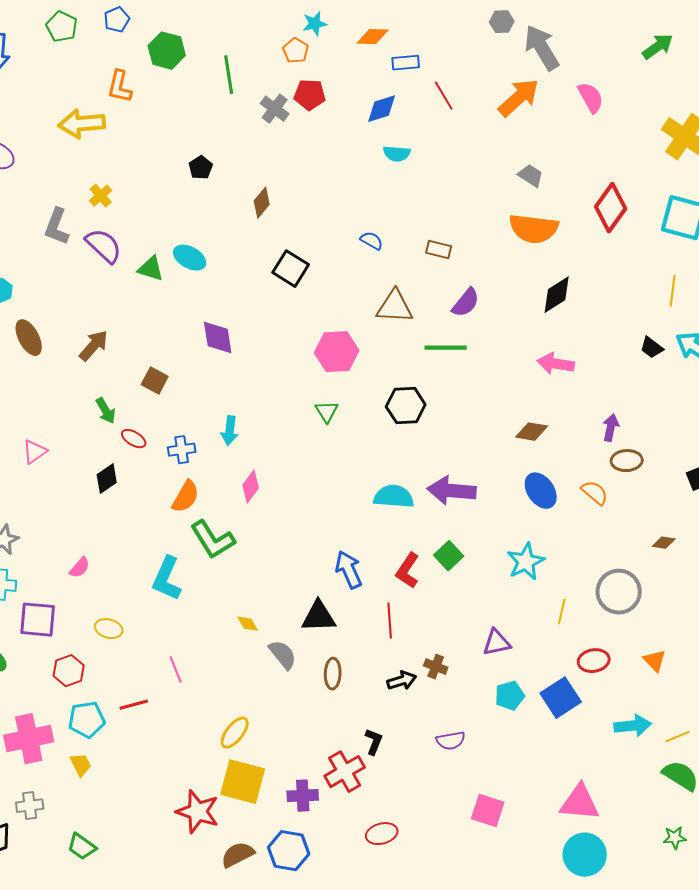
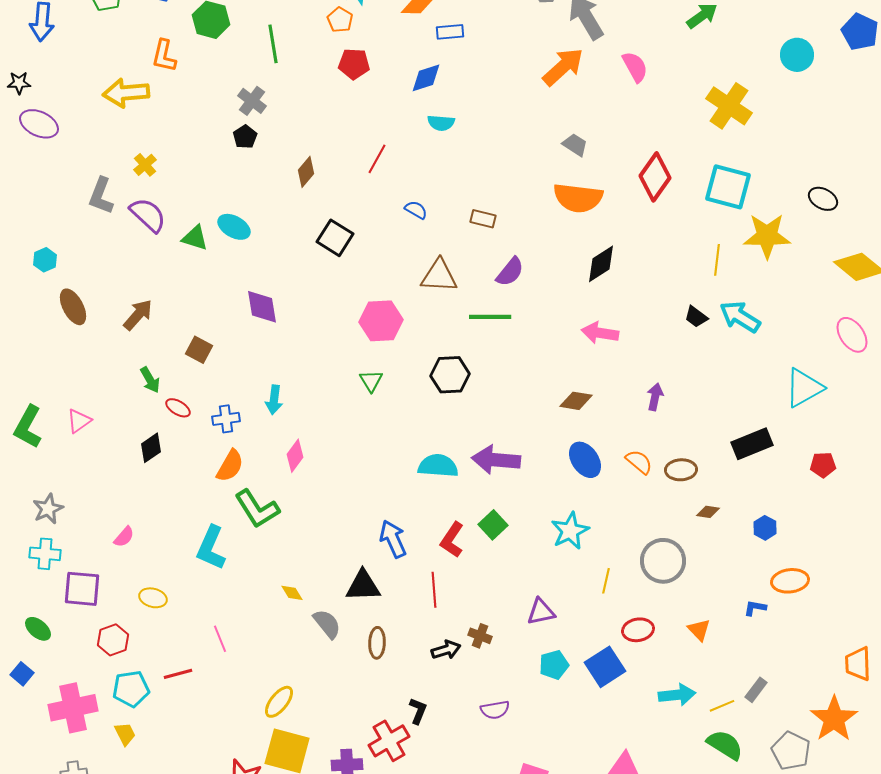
red line: (444, 96) -> (377, 159), moved, turned 60
gray cross: (275, 109) -> (252, 101), moved
brown ellipse: (627, 461) -> (681, 470), moved

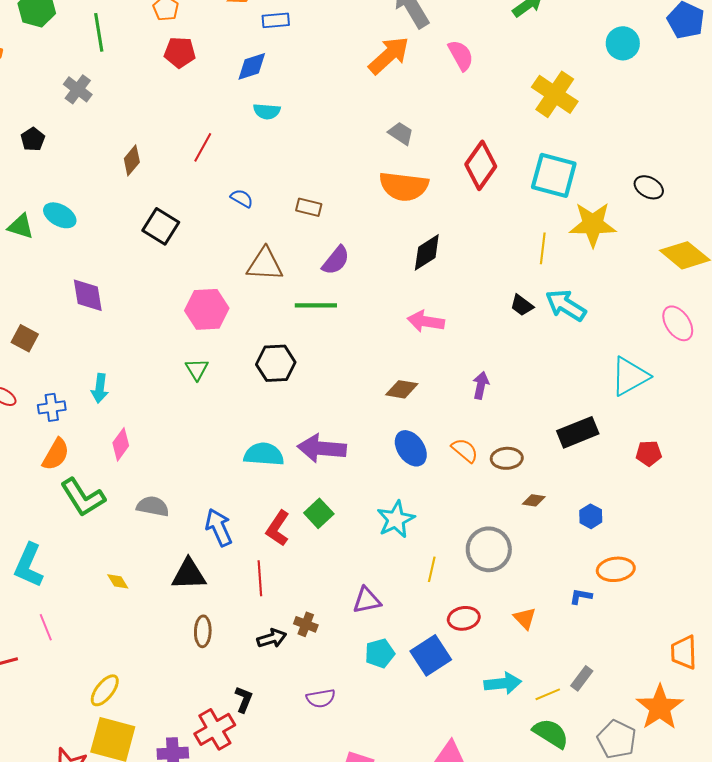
black pentagon: (245, 137) -> (33, 139), moved
cyan L-shape: (211, 548) -> (29, 565), moved
gray semicircle: (327, 624) -> (153, 506), moved, turned -40

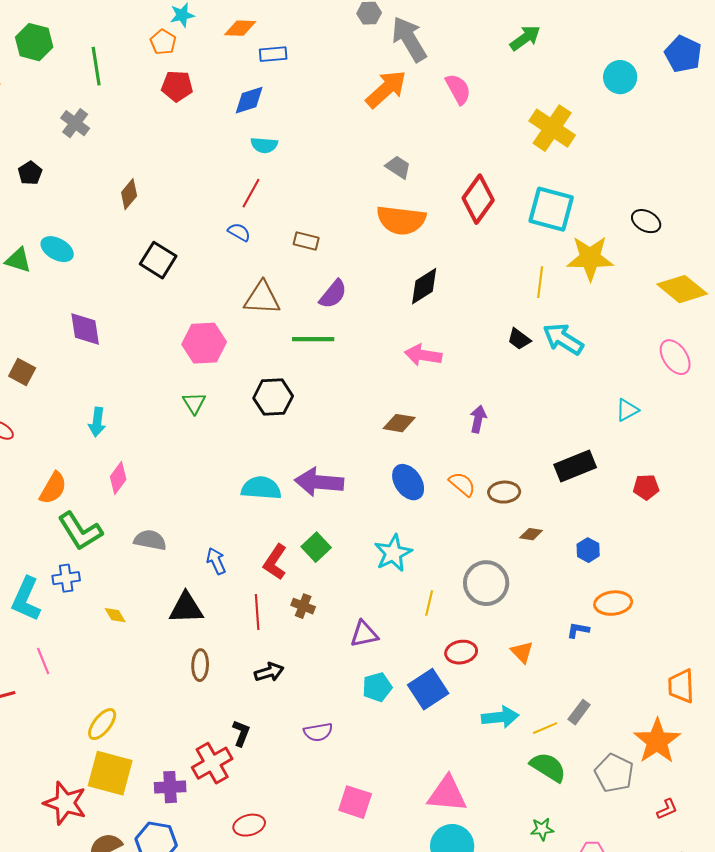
red line: (203, 147) -> (251, 193), moved
cyan triangle: (630, 376) -> (627, 410), size x0.6
blue cross: (52, 407) -> (66, 578), moved
blue arrow: (219, 527) -> (216, 561), size x0.7
brown cross: (306, 624) -> (303, 606), moved

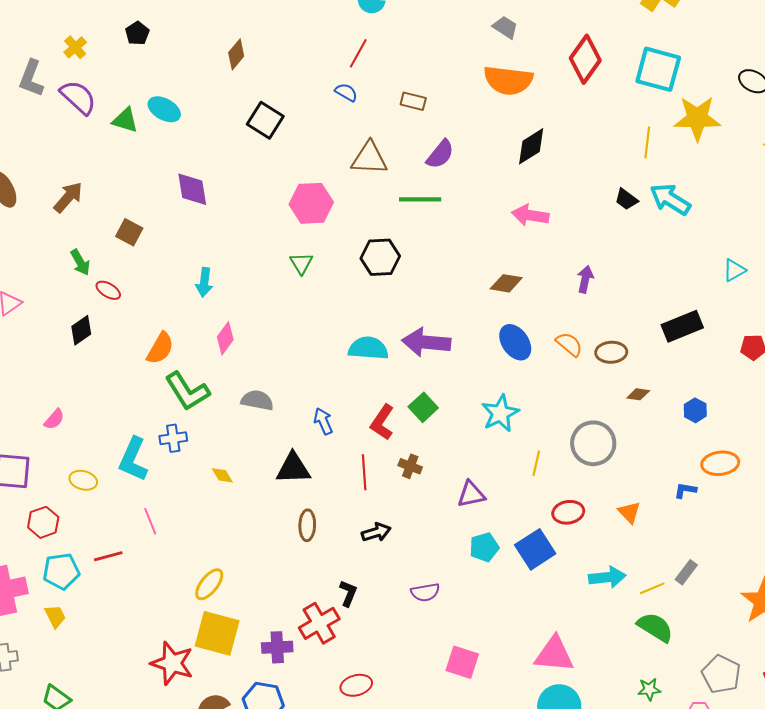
gray pentagon: (614, 773) -> (721, 674), moved

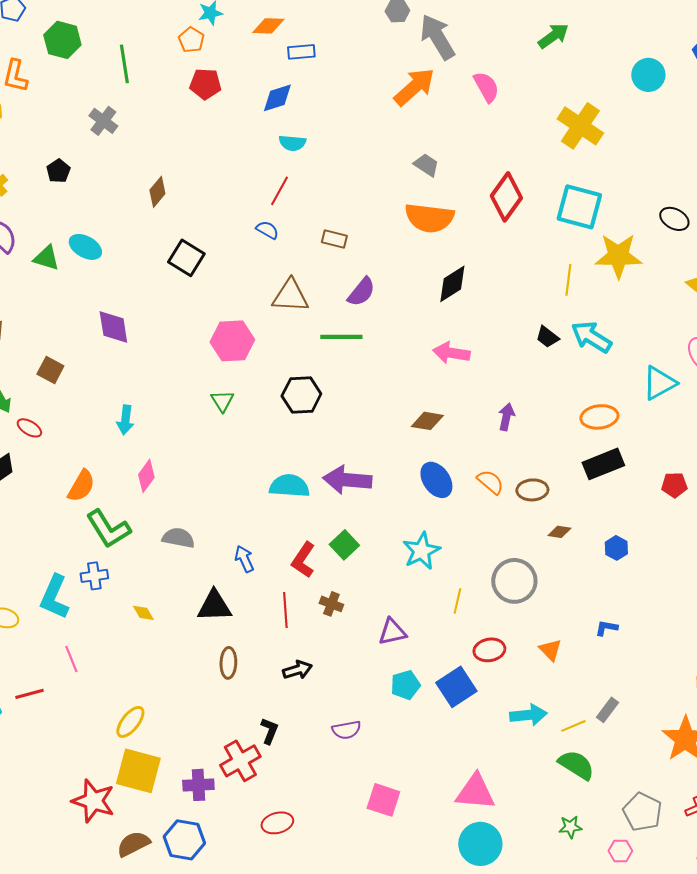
cyan triangle: (734, 270) -> (659, 383), moved, size x1.5
orange ellipse: (720, 463) -> (599, 417), moved

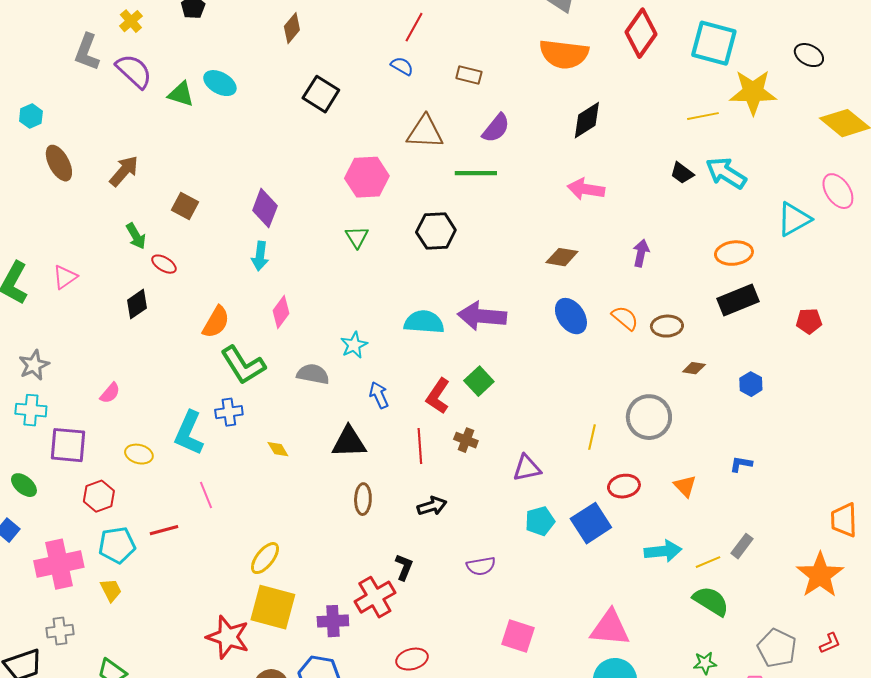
yellow line: (568, 280) -> (703, 116), turned 72
purple diamond: (113, 327) -> (265, 208), moved, turned 30
cyan star: (421, 551) -> (354, 345), moved, size x0.7

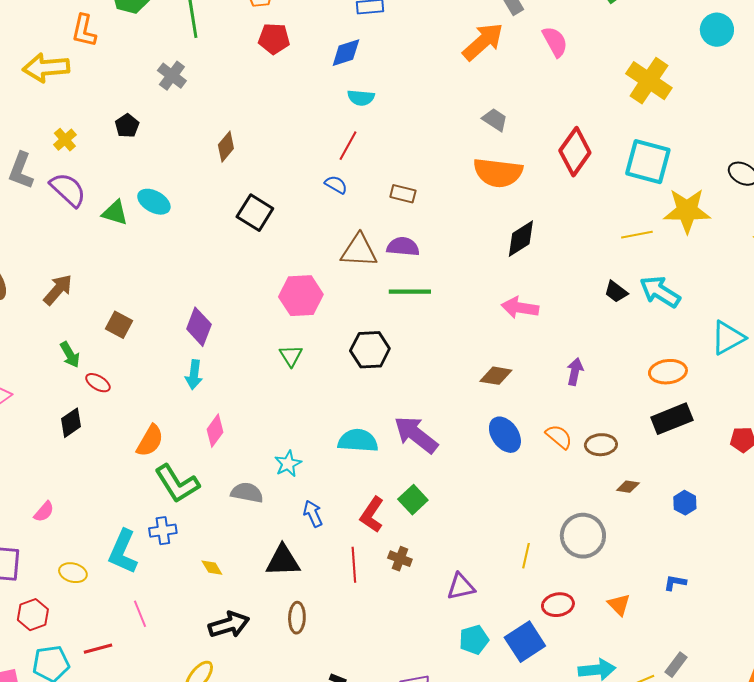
purple semicircle: (496, 128) -> (403, 247), moved, turned -124
purple arrow: (482, 316) -> (416, 435), turned 33
black arrow: (432, 506) -> (229, 625), moved, size x1.4

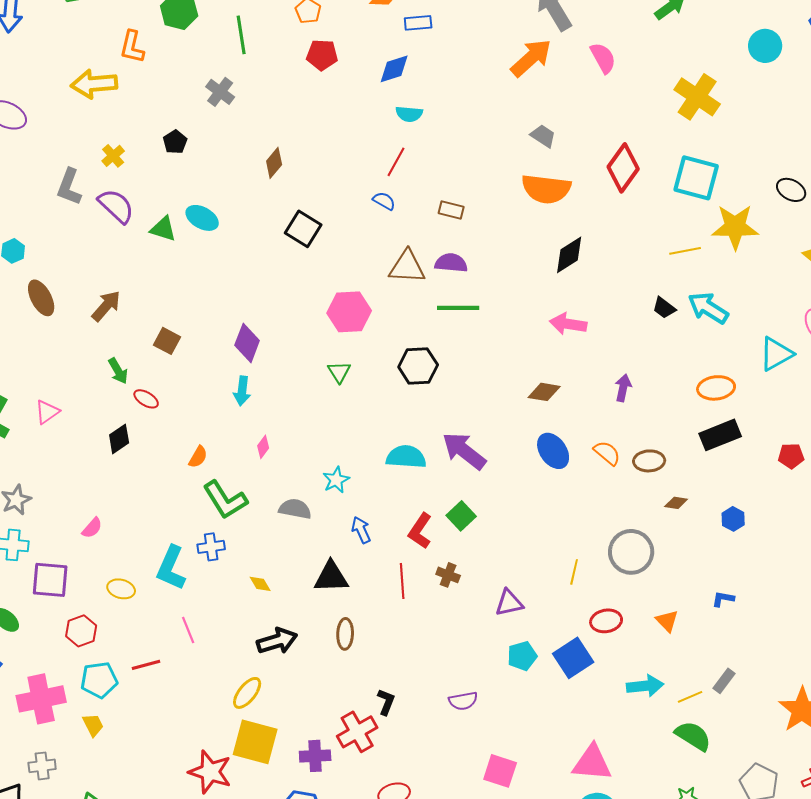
pink diamond: (215, 431) -> (263, 447), size x0.7
orange semicircle: (150, 441) -> (198, 457), size x0.7

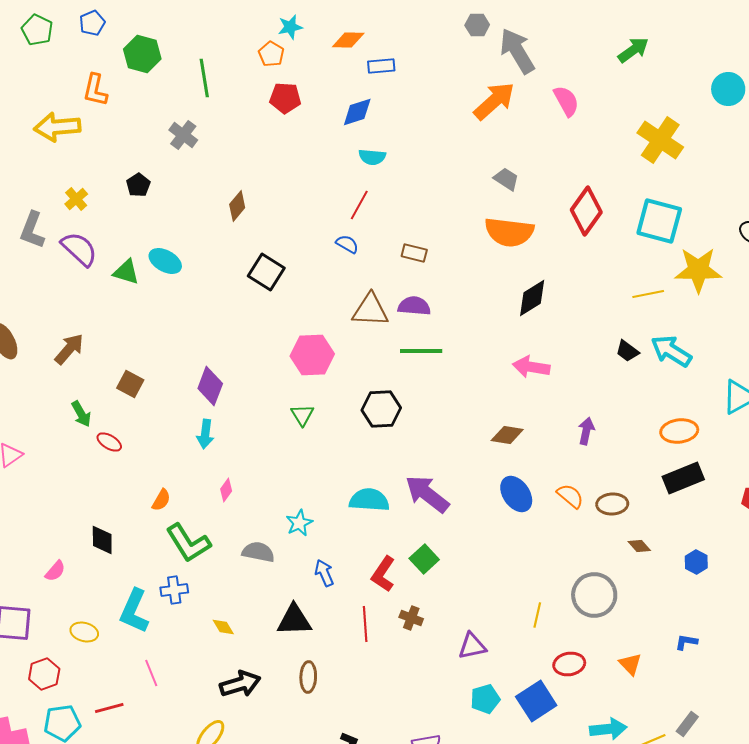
black diamond: (119, 439) -> (102, 540), moved, turned -56
brown diamond: (676, 503) -> (639, 546), turned 40

